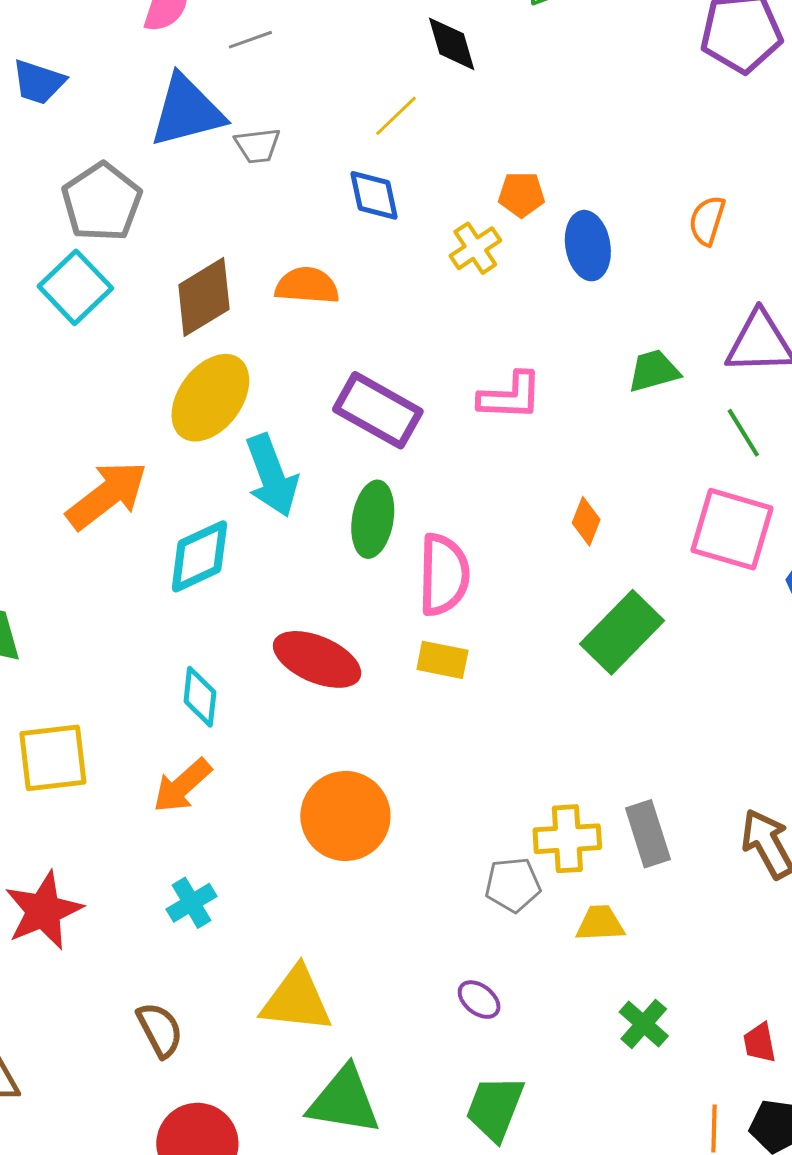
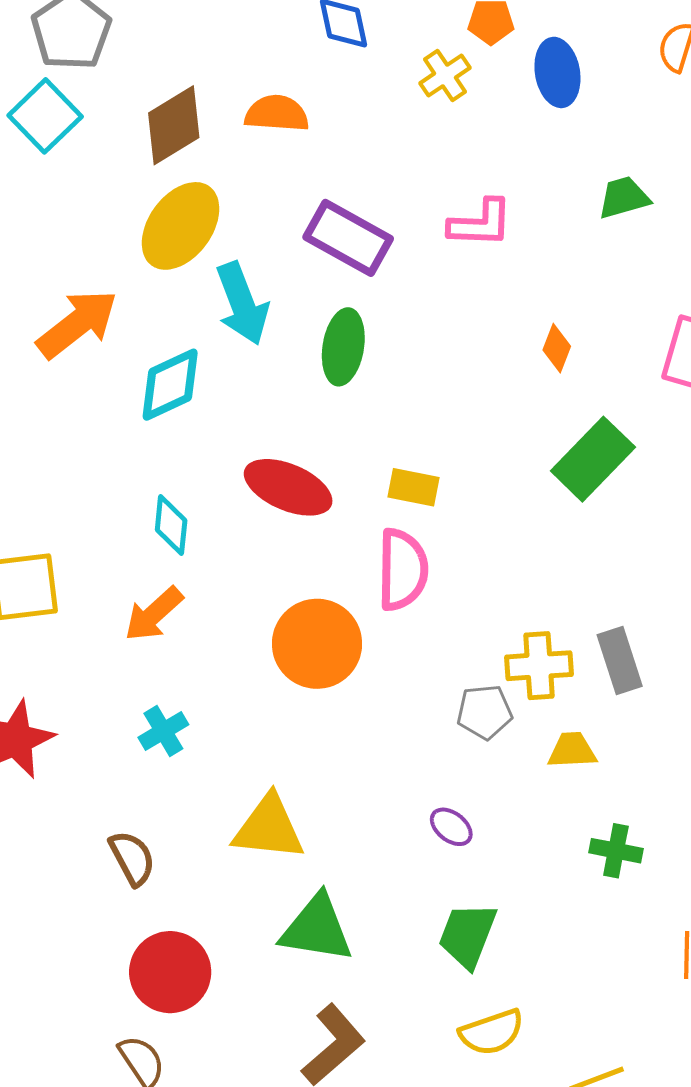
pink semicircle: (444, 575) -> (403, 570), moved
green cross: (644, 1024) -> (616, 851), turned -30

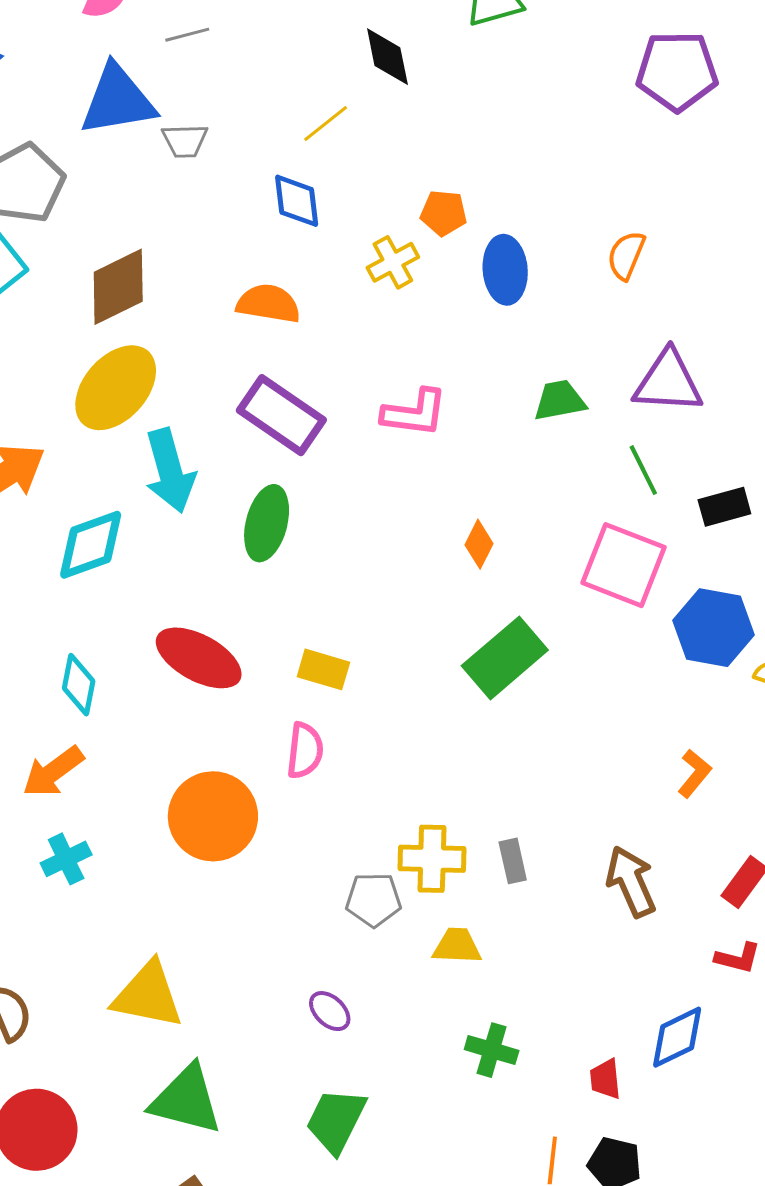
orange semicircle: (277, 114) -> (268, 304), moved
pink semicircle: (403, 570) -> (305, 751), size x0.7
gray rectangle: (620, 660) -> (513, 861), size x0.7
cyan cross: (163, 731) -> (66, 859), moved

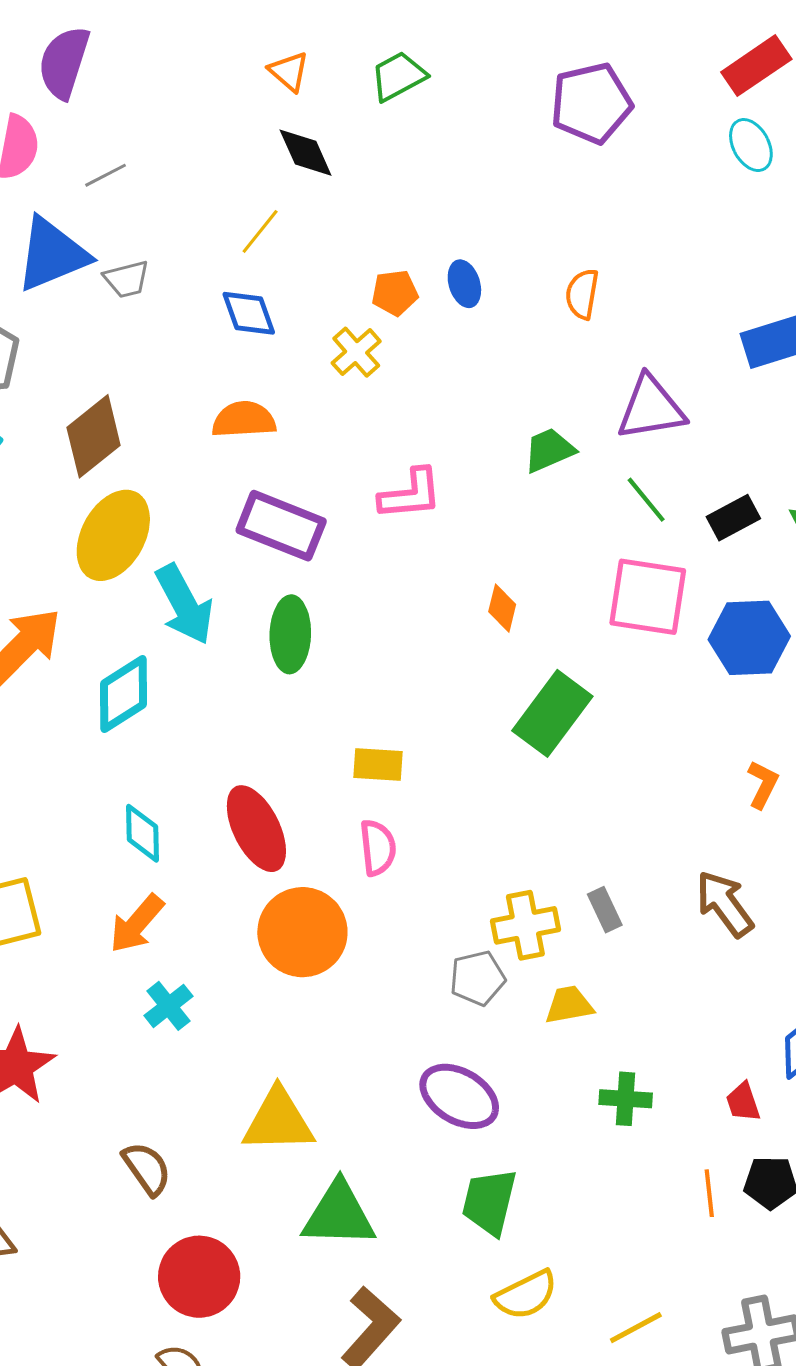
blue ellipse: (505, 270) -> (464, 284), moved, size x0.7
red ellipse: (199, 658) -> (256, 829), moved, turned 48
purple ellipse: (330, 1011) -> (459, 1096), size x1.8

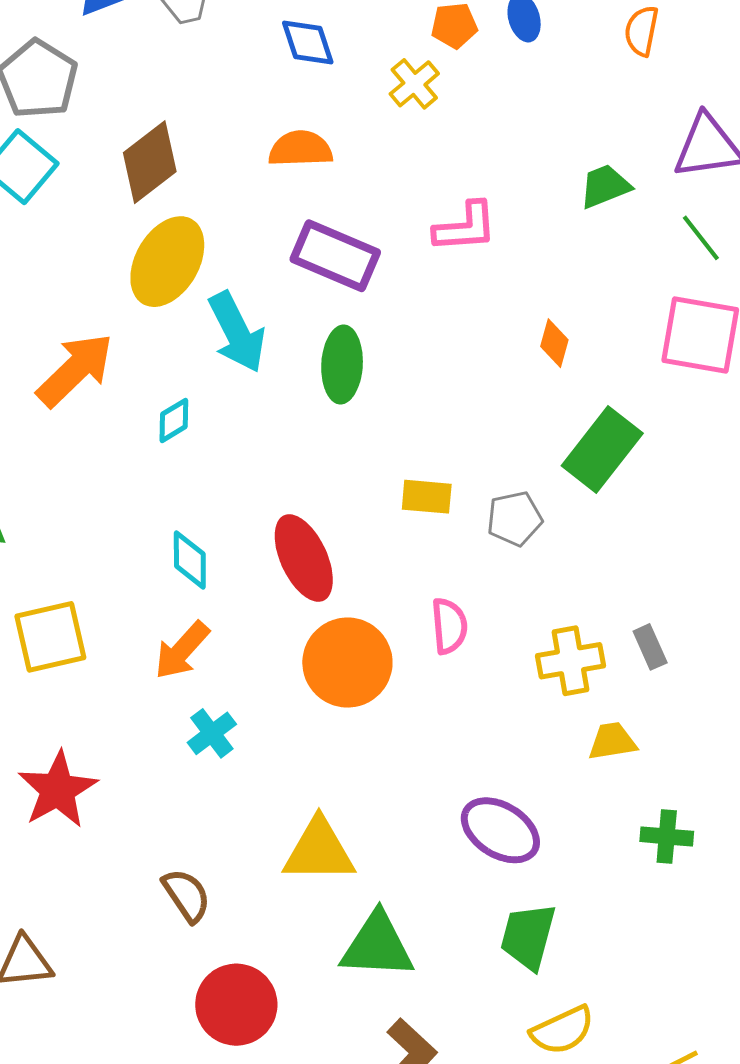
cyan diamond: (123, 694) -> (174, 420), size x0.6
pink semicircle: (378, 848) -> (449, 626), moved
gray pentagon: (477, 978) -> (515, 519), moved

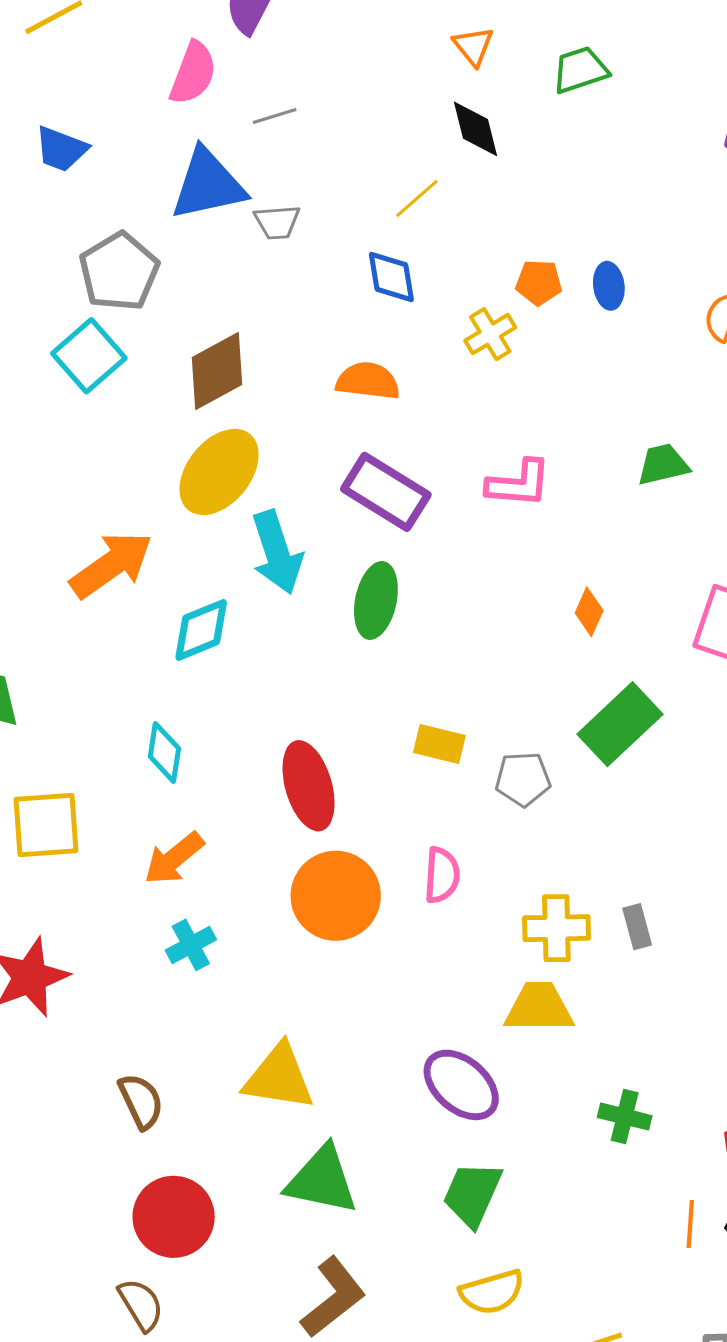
cyan diamond: (174, 420) -> (201, 630), size x1.5
cyan diamond: (190, 560) -> (164, 752), moved
yellow trapezoid: (612, 741) -> (539, 1008), moved, size x1.4

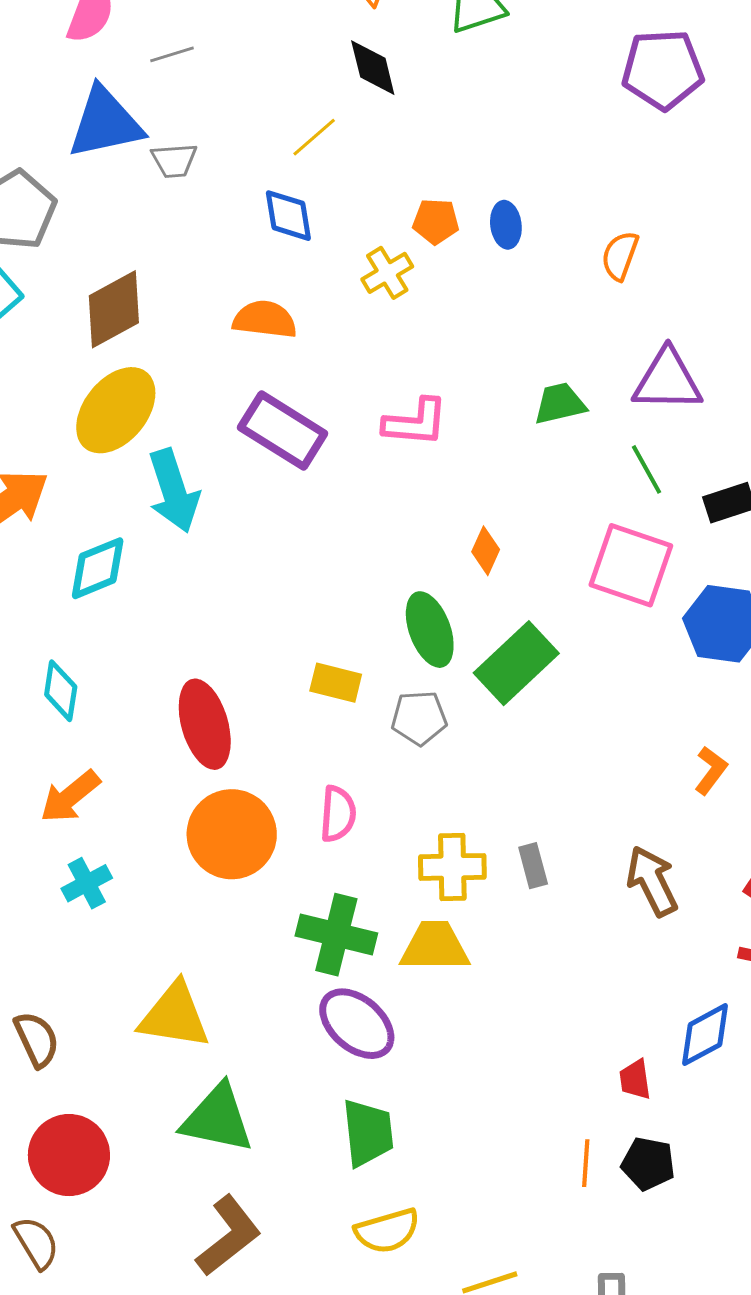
green ellipse: (376, 600) -> (430, 630), moved, turned -32
green cross: (625, 1117) -> (336, 935), moved, size x1.5
green trapezoid: (472, 1194) -> (368, 1133), turned 150

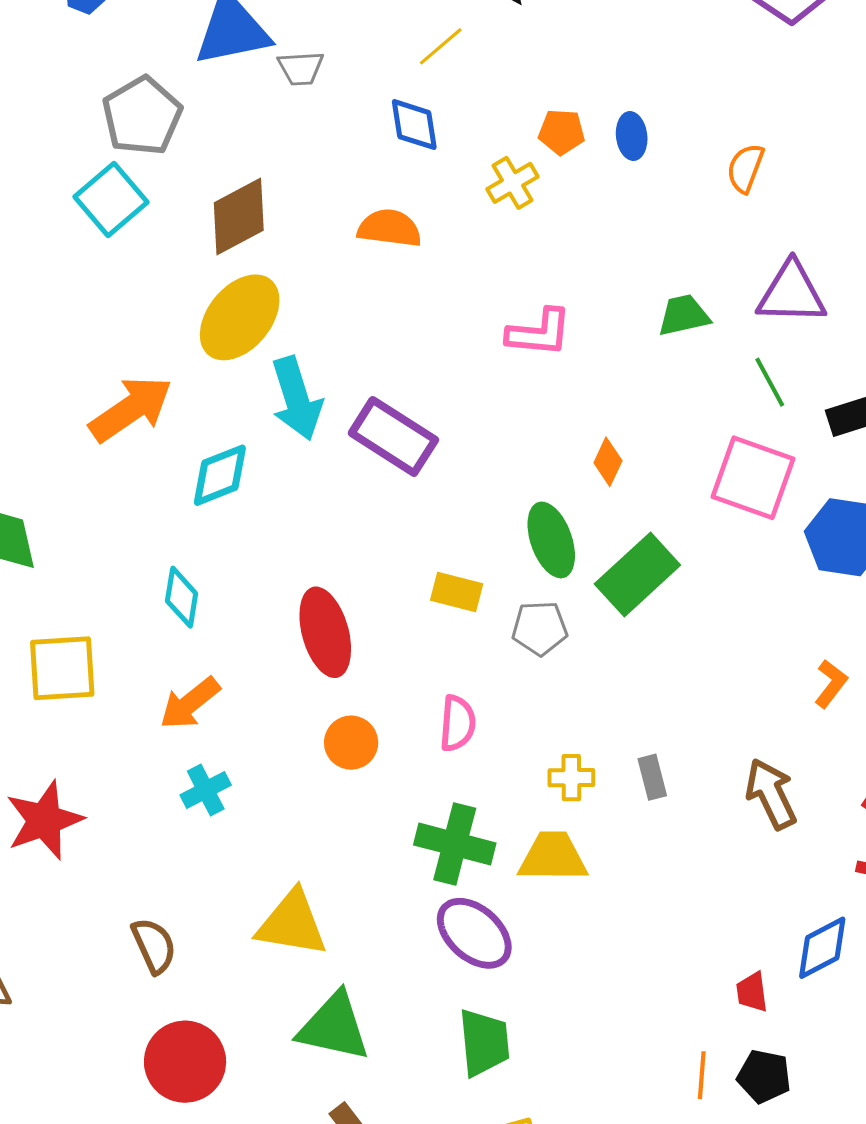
purple rectangle: (283, 430) -> (393, 436), moved
orange circle: (232, 834) -> (351, 743), size x0.6
yellow cross: (452, 867) -> (571, 778), size x0.7

